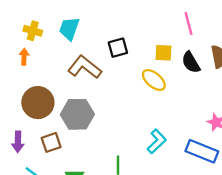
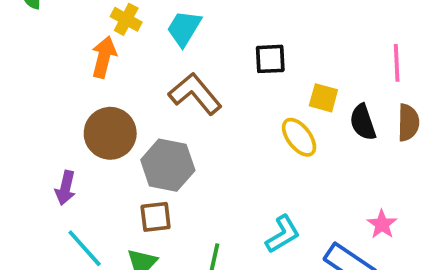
pink line: (188, 24) -> (397, 63), moved
black square: (118, 48) -> (270, 59), moved
orange arrow: (24, 57) -> (104, 57), size x1.5
brown square: (51, 142) -> (156, 217), moved

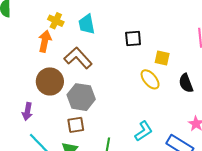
cyan trapezoid: (184, 28) -> (87, 24), turned -40
brown L-shape: (195, 94) -> (78, 58), moved
black semicircle: (363, 122) -> (186, 83), moved

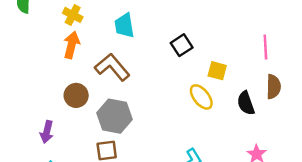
yellow cross: (56, 21) -> (73, 15), moved
black square: (133, 39) -> (182, 45), turned -30
brown circle: (50, 81) -> (76, 95), size x0.7

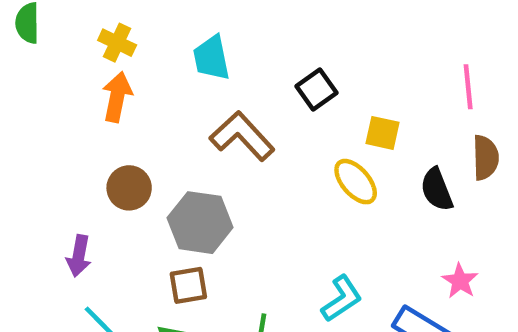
brown L-shape: (112, 67) -> (242, 136), moved

